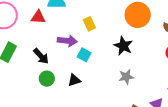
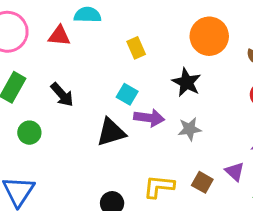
purple arrow: (67, 41) -> (149, 118), moved
green circle: (47, 79) -> (29, 133), moved
black triangle: (74, 80) -> (111, 132), size x1.5

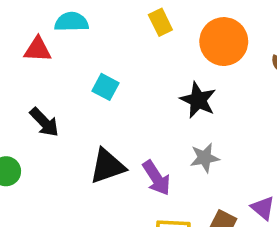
yellow rectangle: (136, 48) -> (160, 22), moved
cyan square: (127, 94) -> (105, 87), moved
purple arrow: (149, 118) -> (156, 178), moved, turned 52

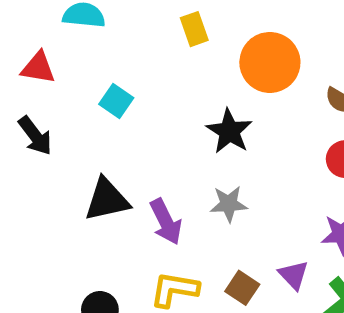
red triangle: (38, 49) -> (38, 68), moved

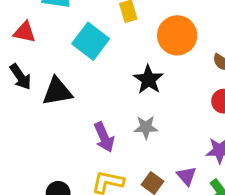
cyan square: (116, 101) -> (91, 41), moved, size x1.6
black triangle: (107, 200) -> (57, 91), moved

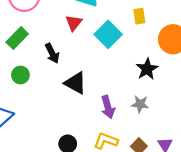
red triangle: (24, 32) -> (74, 23), moved, turned 48
black triangle: (57, 91) -> (75, 83), moved, turned 30

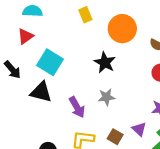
red triangle: (74, 23) -> (25, 36), turned 30
cyan square: (108, 34) -> (50, 62), moved

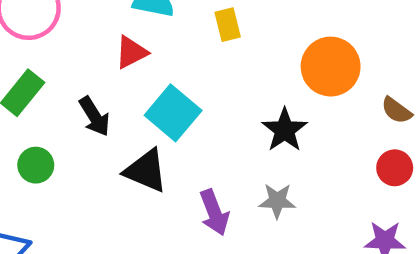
yellow rectangle: (85, 15) -> (228, 25), moved

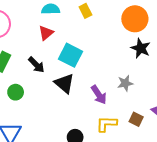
black star: (285, 130) -> (141, 48), moved
black triangle: (146, 171) -> (64, 83), turned 30

